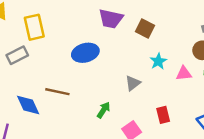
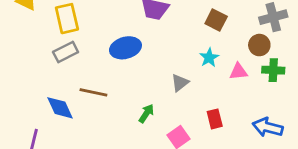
brown square: (145, 28) -> (216, 20), moved
gray rectangle: (17, 55) -> (66, 52), moved

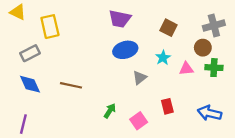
blue ellipse: (125, 48) -> (125, 50), moved
gray rectangle: (66, 52) -> (30, 53), moved
blue diamond: (60, 108) -> (30, 84), moved
green arrow: (146, 113) -> (110, 111), moved

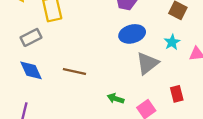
gray triangle: (140, 78) -> (147, 63), size x1.5
green arrow: (110, 111) -> (116, 99), turned -104

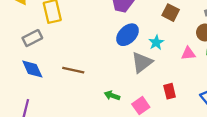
blue ellipse: (132, 34) -> (128, 35), turned -30
cyan star: (172, 42) -> (156, 42), moved

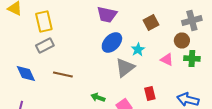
brown square: (171, 13) -> (151, 22), turned 35
gray rectangle: (32, 38) -> (45, 46), moved
pink triangle: (188, 54) -> (167, 60), turned 32

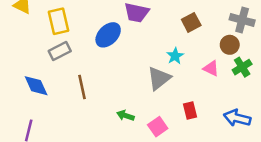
gray cross: (192, 20) -> (242, 20), turned 30
blue ellipse: (112, 42) -> (108, 35), moved
green cross: (192, 58) -> (242, 67), turned -35
brown line: (63, 74) -> (82, 87), turned 66

